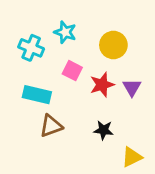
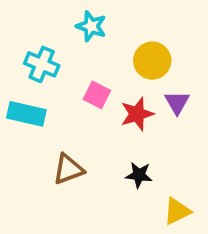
cyan star: (65, 32) -> (91, 26), moved
purple triangle: (132, 88) -> (177, 103), moved
cyan rectangle: (37, 95) -> (26, 114), moved

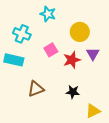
pink square: (97, 95) -> (51, 50), turned 32

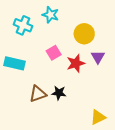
cyan cross: (22, 34) -> (23, 25), moved
black star: (73, 92) -> (59, 93), moved

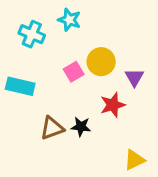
yellow circle: (84, 34) -> (101, 62), moved
red star: (76, 63) -> (113, 105), moved

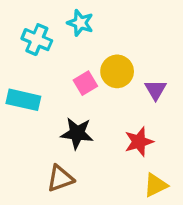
red star: (113, 105) -> (139, 142), moved
black star: (81, 127) -> (77, 133), moved, size x1.4
brown triangle: (52, 128) -> (60, 178), moved

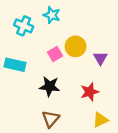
brown triangle: (60, 178) -> (51, 119), moved, turned -30

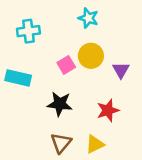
cyan star: (52, 15) -> (88, 18), moved
cyan cross: (24, 26) -> (28, 31), turned -30
yellow triangle: (100, 120) -> (95, 144), moved

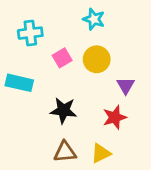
pink square: (66, 65) -> (62, 58), moved
purple triangle: (121, 70) -> (126, 86), moved
brown triangle: (61, 143) -> (65, 152), turned 45

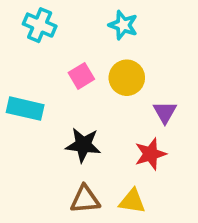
cyan cross: (30, 33) -> (40, 25), moved, turned 30
yellow triangle: (101, 153) -> (132, 201), turned 35

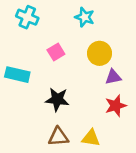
yellow circle: (127, 78) -> (100, 53), moved
purple triangle: (165, 112) -> (113, 77), turned 49
red star: (150, 154) -> (116, 106), moved

